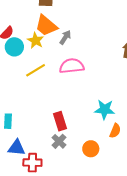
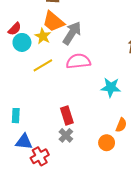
gray arrow: (65, 37) -> (72, 33), size x1.6
cyan star: (105, 110) -> (111, 87), moved
orange circle: (91, 149) -> (107, 143), moved
red cross: (32, 163) -> (40, 156), turned -30

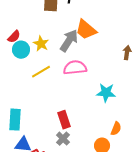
orange trapezoid: (53, 22) -> (86, 30), moved
cyan rectangle: (16, 116) -> (15, 120), size x1.5

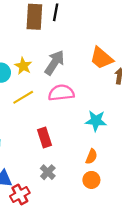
orange trapezoid: (86, 30) -> (101, 58), moved
red rectangle: (64, 120) -> (44, 138), moved
orange semicircle: (116, 129) -> (91, 157), moved

